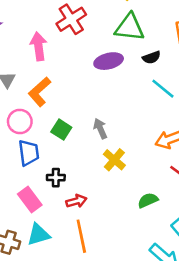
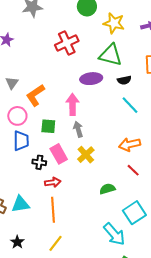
pink arrow: (39, 46) -> (73, 104), moved
green square: (61, 130) -> (48, 126), turned -35
pink rectangle: (30, 199) -> (59, 154), moved

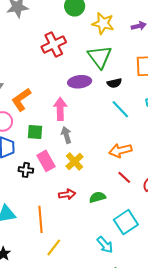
green triangle: (111, 55) -> (100, 57), turned 40
red arrow: (53, 182) -> (67, 194), moved
cyan arrow: (114, 234) -> (105, 245), size x0.7
yellow line: (55, 243) -> (54, 248), moved

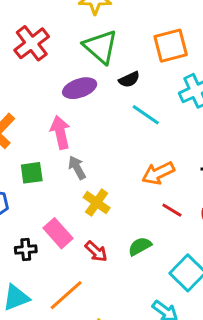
pink rectangle: (46, 161) -> (58, 233), moved
black cross: (26, 170) -> (26, 250), moved
red arrow: (67, 194) -> (96, 251), turned 63
orange line: (41, 219) -> (66, 295), turned 65

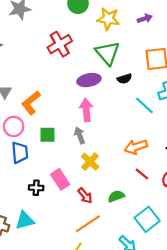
cyan line: (146, 115) -> (144, 105), moved
pink arrow: (60, 132) -> (86, 110), moved
orange line: (66, 295) -> (88, 224), moved

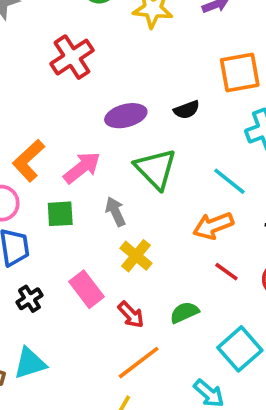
green triangle: (108, 53) -> (156, 169), moved
cyan line: (144, 105) -> (229, 181), moved
pink arrow: (86, 110) -> (82, 168), moved, turned 60
black cross: (36, 188) -> (29, 299), moved, turned -32

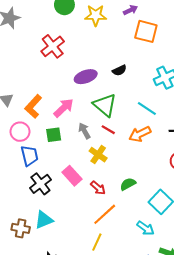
orange square: (240, 72) -> (146, 31), moved, turned 30
red line: (226, 272) -> (108, 130), moved
black cross: (29, 299) -> (40, 184), size x1.5

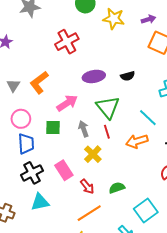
orange L-shape: (33, 106) -> (39, 82), moved
red line: (108, 130) -> (107, 132), turned 32
cyan triangle: (44, 220) -> (40, 202), moved

